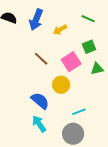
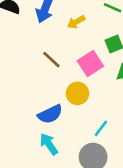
blue semicircle: (40, 101) -> (50, 114), turned 114
cyan line: (79, 112) -> (101, 128), turned -32

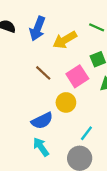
yellow arrow: (76, 22) -> (65, 40), size x1.5

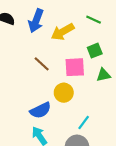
pink square: (77, 76) -> (75, 67), turned 30

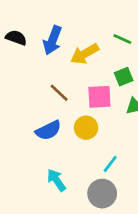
blue semicircle: (40, 110) -> (48, 130), moved

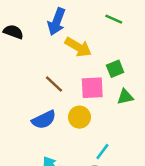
green line: (122, 39) -> (114, 19), moved
blue arrow: (52, 40) -> (57, 22), moved
yellow arrow: (85, 54) -> (78, 47), turned -120

